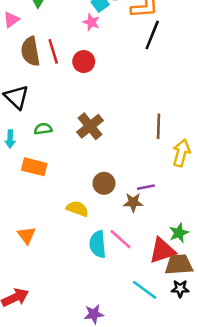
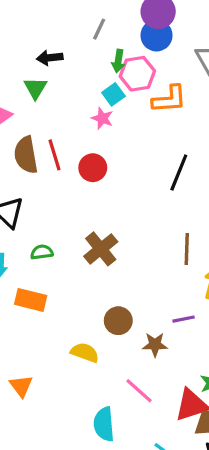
black line: (152, 35) -> (179, 172), moved
purple line: (146, 187) -> (184, 319), moved
cyan semicircle: (98, 244) -> (104, 424), moved

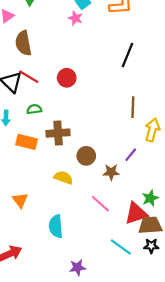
red line: (55, 155) -> (29, 77), moved, turned -42
red circle: (93, 168) -> (67, 78), moved
brown cross: (101, 249) -> (58, 133), moved, turned 35
purple line: (184, 319) -> (131, 155), turned -40
cyan semicircle: (104, 424) -> (56, 226), moved

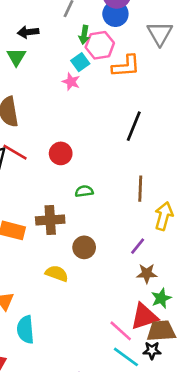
green semicircle: (34, 109) -> (84, 191), moved
brown star: (111, 172) -> (147, 273), moved
pink line: (100, 204) -> (121, 331), moved
cyan semicircle: (56, 226) -> (25, 330), moved
black star: (151, 246) -> (152, 350), moved

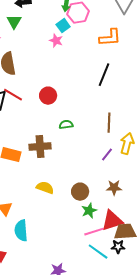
orange L-shape: (126, 66) -> (110, 38), moved
purple line: (138, 246) -> (107, 155), moved
brown circle: (84, 247) -> (80, 192), moved
green star: (161, 298) -> (89, 211), moved
pink line: (121, 331) -> (94, 232), turned -60

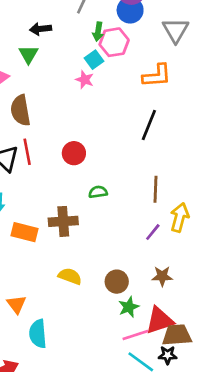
red line: (13, 95) -> (27, 152), turned 48

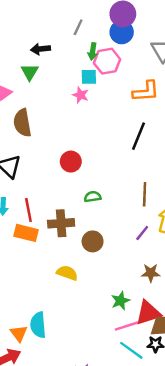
cyan square: (94, 60) -> (89, 77), turned 35
red line: (27, 152) -> (28, 210), moved
brown circle: (117, 282) -> (93, 241), moved
orange triangle: (16, 304) -> (19, 333), moved

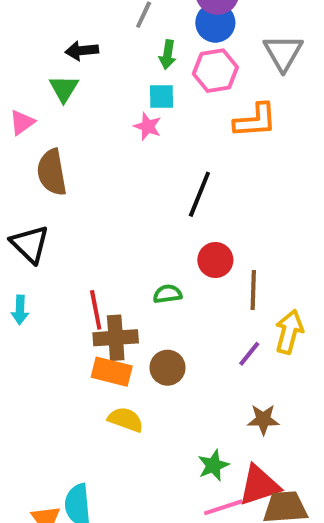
pink hexagon: (107, 61) -> (215, 71), moved
black line: (139, 136) -> (199, 194), moved
red circle: (71, 162) -> (215, 260), moved
red line: (28, 210) -> (96, 310), moved
orange rectangle: (26, 233) -> (112, 372), moved

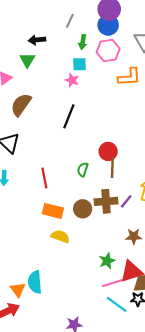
brown semicircle: (52, 172) -> (21, 105), turned 45
black line: (199, 194) -> (69, 116), moved
brown line: (253, 290) -> (112, 167), moved
green semicircle: (168, 294) -> (83, 169), turned -64
brown cross: (116, 338) -> (106, 201), moved

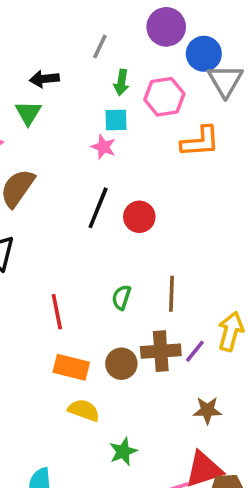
blue circle: (108, 25) -> (204, 54), moved
red circle: (108, 151) -> (139, 217), moved
green star: (107, 261) -> (123, 451), moved

